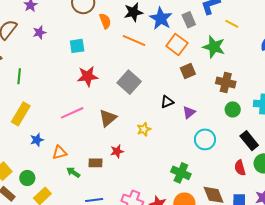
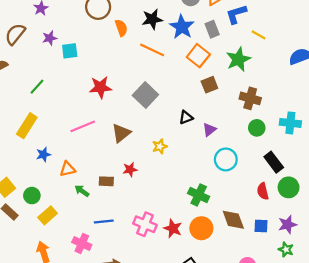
cyan square: (77, 46) -> (70, 51), moved
green star: (214, 47) -> (238, 59), turned 30
green line: (19, 76) -> (37, 87), moved, turned 35

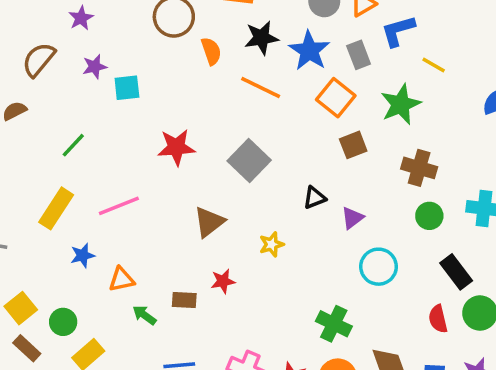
pink line: (83, 126) -> (119, 206), moved

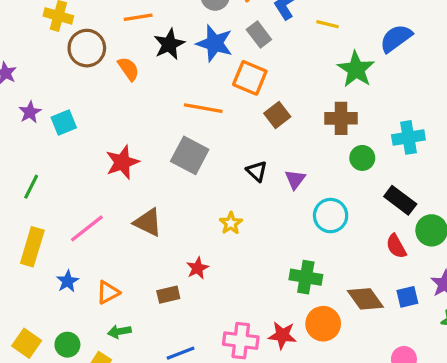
orange line: (261, 88) -> (203, 108), moved
green star: (401, 104) -> (356, 69), moved
black triangle: (315, 198) -> (257, 171), turned -40
brown triangle: (209, 222) -> (148, 222), moved, turned -40
green arrow: (144, 315) -> (119, 332), moved, turned -30

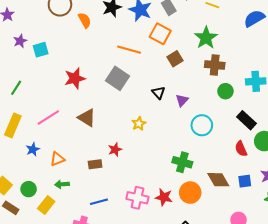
green star: (356, 69) -> (206, 38), moved

